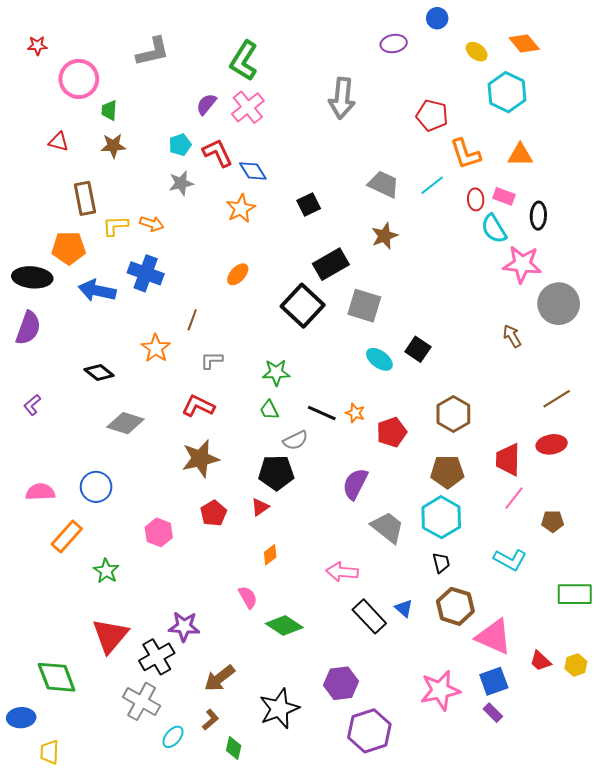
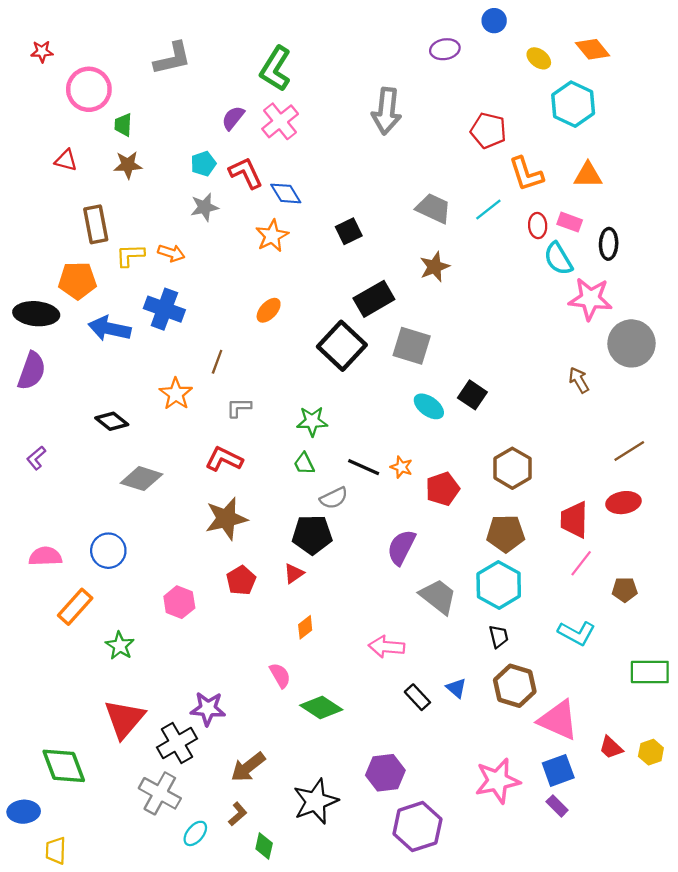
black rectangle: (369, 616) -> (417, 697), size x0.7

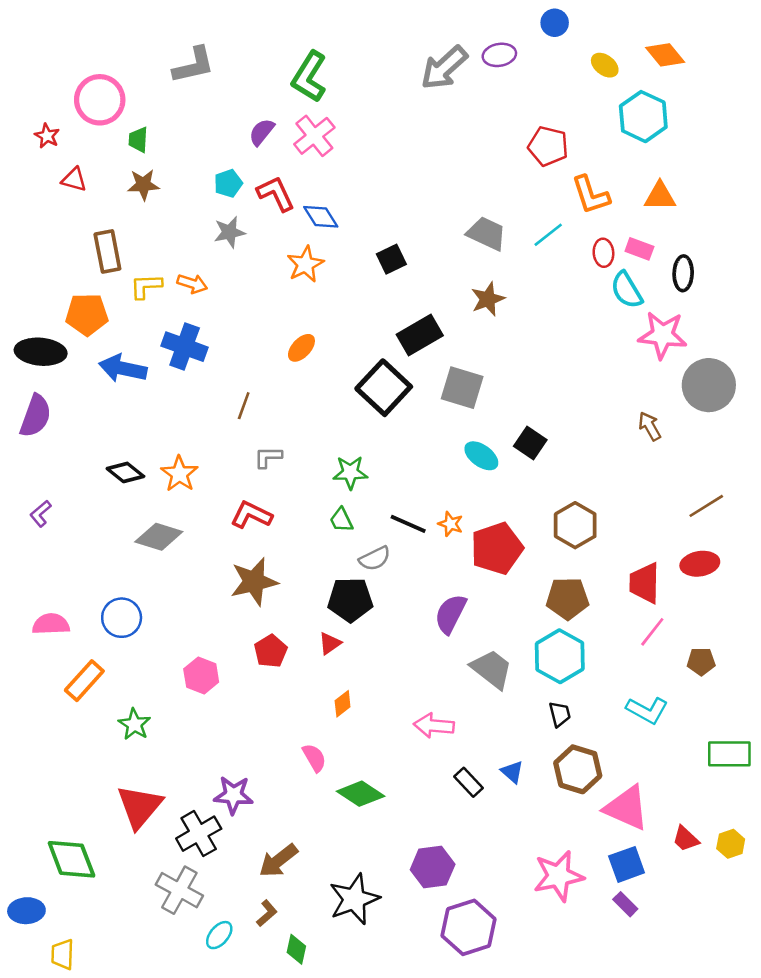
red star: (42, 52) -> (47, 136), moved, turned 30
gray arrow: (387, 111) -> (444, 68), moved, turned 42
orange star: (176, 394) -> (179, 474), moved
red pentagon: (443, 489) -> (497, 548), size x1.4

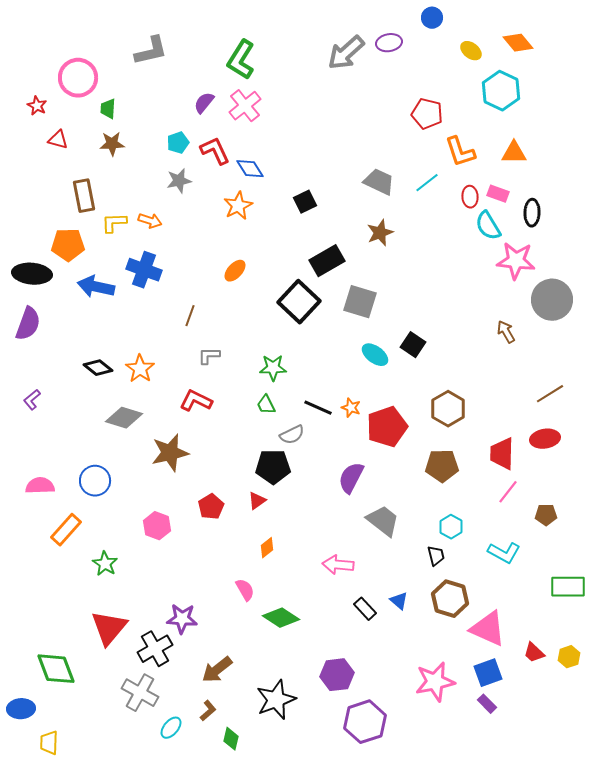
brown star: (254, 582) -> (170, 453), moved
cyan hexagon: (560, 656) -> (451, 527), moved, size x0.6

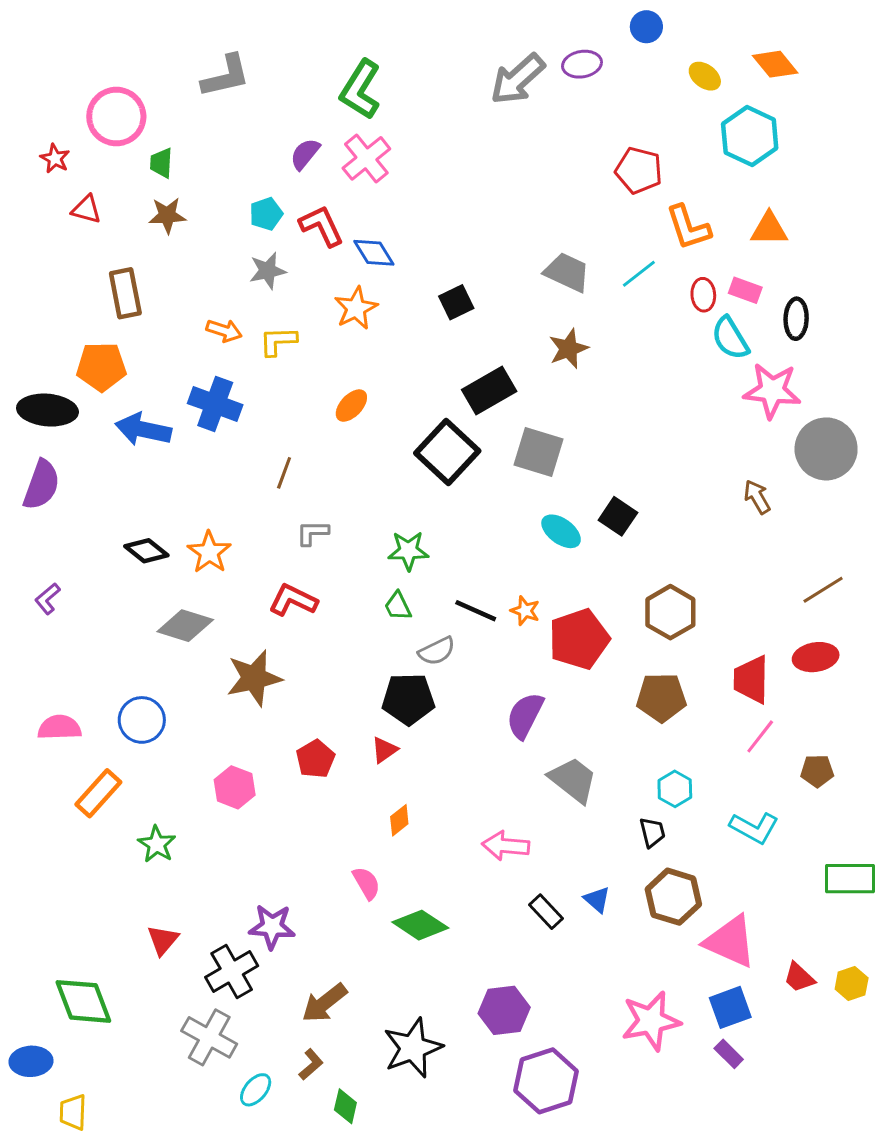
yellow L-shape: (114, 223) -> (278, 341), moved
red triangle: (109, 628) -> (163, 940), size x0.6

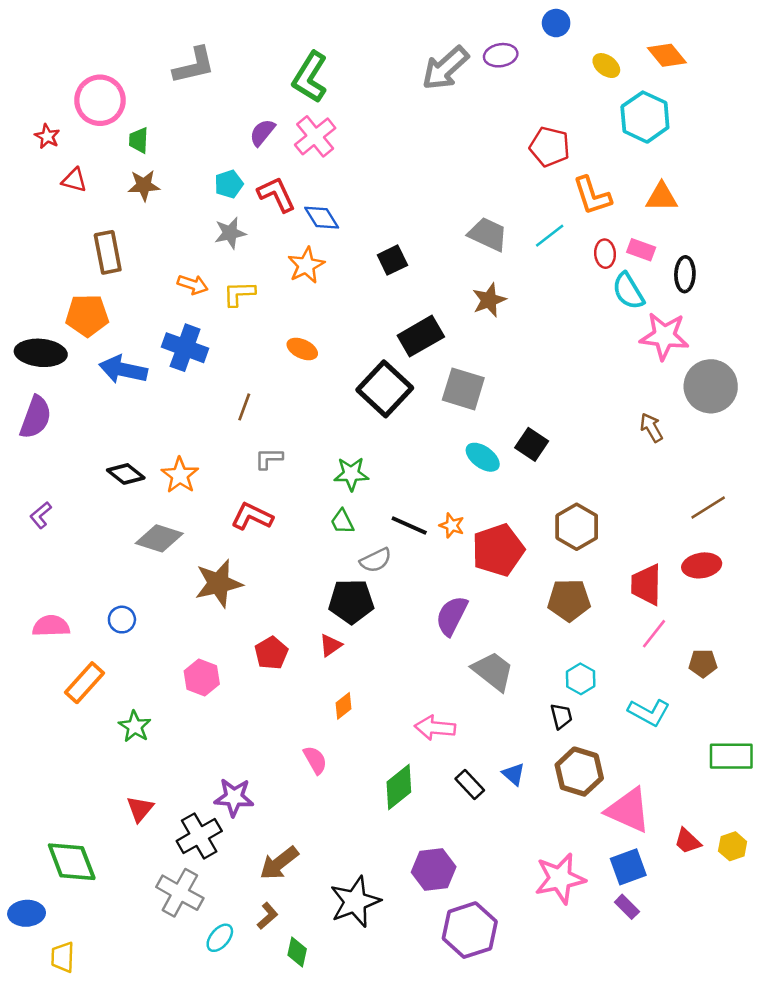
orange ellipse: (351, 406) -> (302, 349), turned 72
blue circle: (142, 720) -> (122, 620), size x0.7
green diamond: (420, 925) -> (399, 787), moved, turned -72

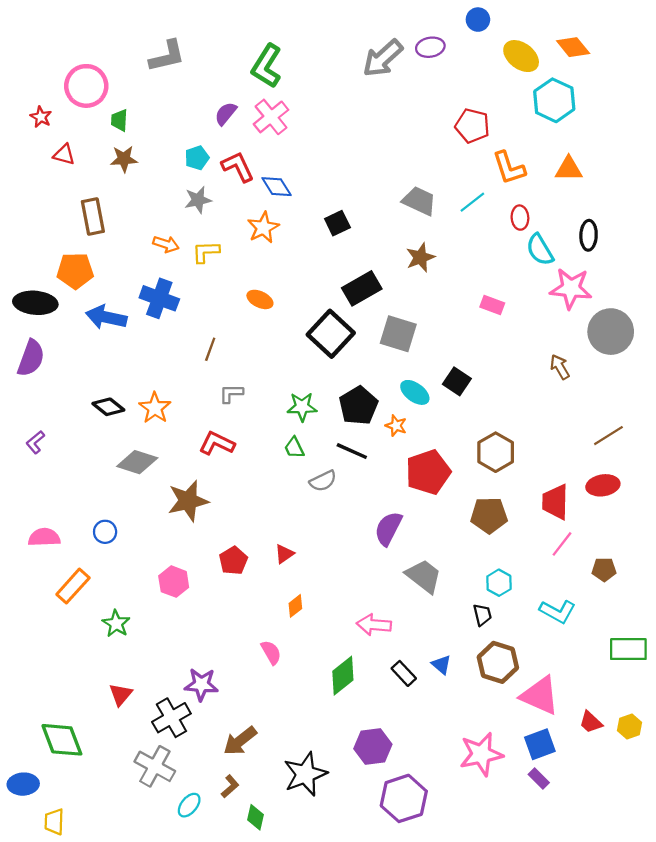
yellow ellipse: (606, 66) -> (521, 56), size x1.5
pink rectangle: (641, 250) -> (492, 305), moved
orange star: (452, 525) -> (396, 426), moved
black pentagon: (351, 601) -> (358, 406), moved, turned -30

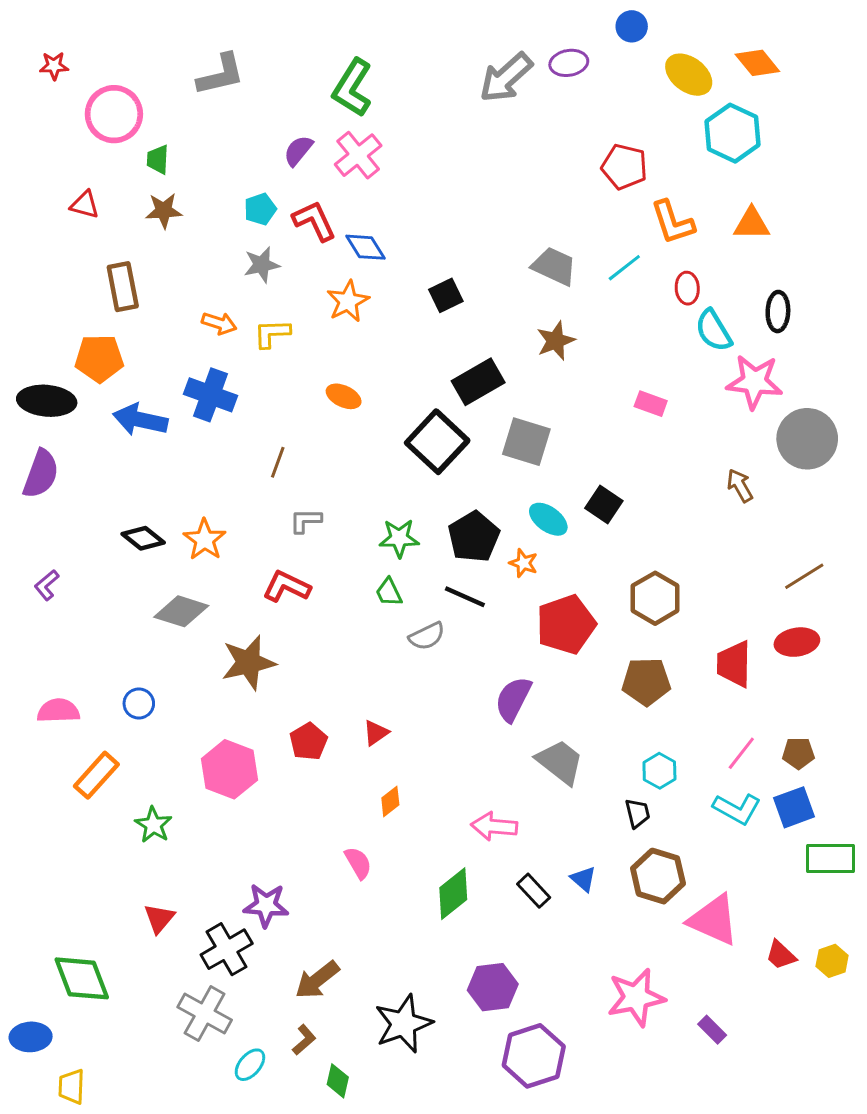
red star: (41, 117) -> (54, 66), moved, turned -30
pink line: (562, 544) -> (741, 753), moved
pink hexagon: (174, 582) -> (229, 769), size x1.4
blue square: (540, 744) -> (794, 807), moved

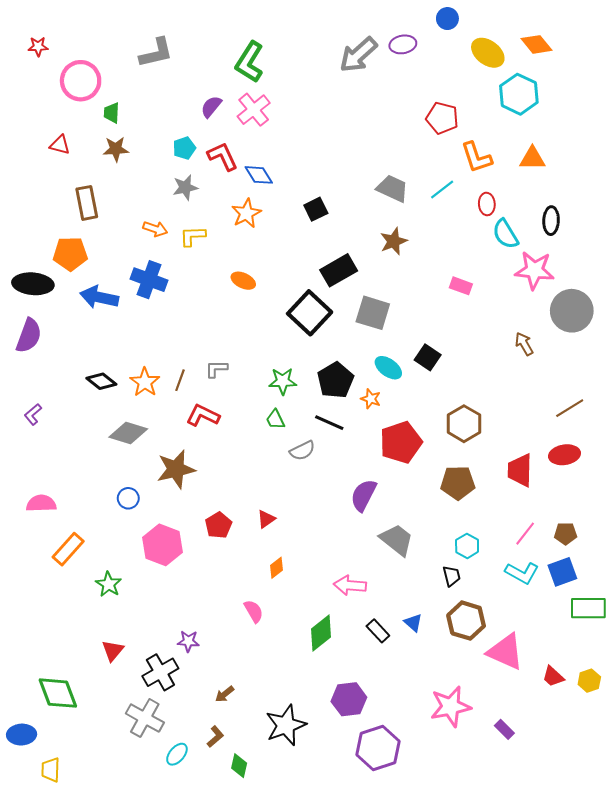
brown line: (278, 462) -> (180, 380), moved
blue circle: (139, 703) -> (128, 498), moved
purple star: (266, 905) -> (188, 641), size x0.7
brown arrow: (317, 980) -> (225, 694), size x0.6

